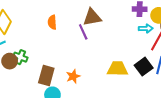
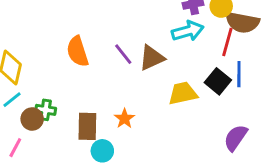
brown triangle: (92, 17) -> (152, 58), moved
orange semicircle: (52, 22) -> (78, 51), size x1.5
cyan arrow: (146, 28) -> (188, 31), moved, size x1.5

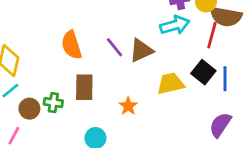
blue line: (239, 74) -> (225, 79), moved
green cross: (46, 110) -> (53, 103), moved
orange star: (124, 119) -> (128, 106), moved
brown rectangle: (87, 126) -> (84, 87), moved

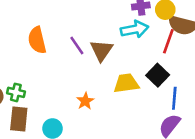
brown triangle: (141, 50) -> (101, 50), turned -35
blue line: (225, 79) -> (174, 98), moved
brown rectangle: (84, 87) -> (19, 119), moved

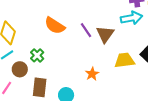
orange semicircle: (37, 40) -> (55, 26), turned -45
green cross: (16, 92) -> (37, 55), moved, turned 32

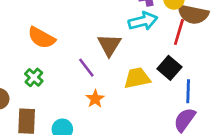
purple line: (86, 30) -> (86, 68), moved
green cross: (37, 55) -> (34, 77), moved

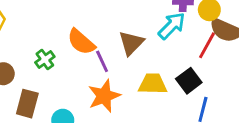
cyan arrow: (143, 21) -> (172, 26), turned -44
orange semicircle: (42, 38) -> (81, 42), moved
orange star: (95, 99) -> (104, 96), size x1.6

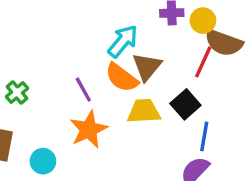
cyan arrow: (172, 26) -> (123, 41), moved
orange semicircle: (81, 42) -> (122, 78), moved
brown triangle: (131, 43) -> (147, 67), moved

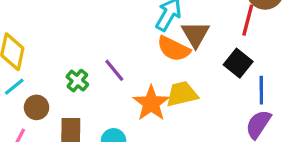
purple line: (83, 90) -> (114, 70), moved
yellow trapezoid: (144, 111) -> (182, 94), moved

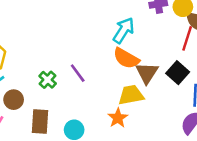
brown triangle: (195, 34) -> (147, 73), moved
orange star: (151, 103) -> (118, 118), moved, size x0.7

